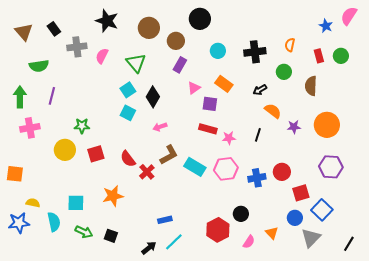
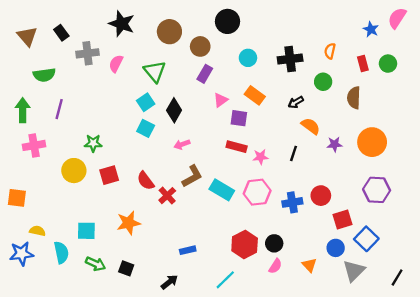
red hexagon: (218, 230) -> (245, 244), moved
cyan line: (174, 242) -> (225, 280), moved
pink semicircle: (249, 242) -> (275, 266), moved

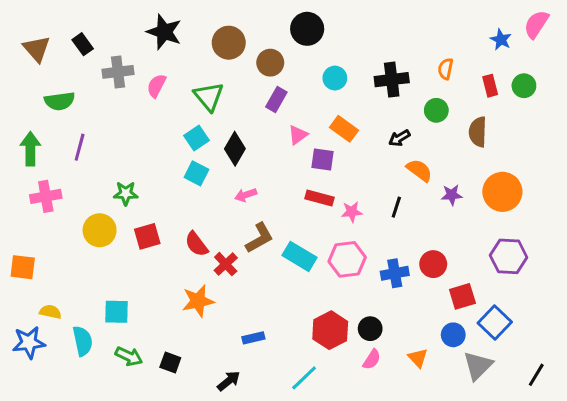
orange star: (128, 223) -> (198, 301), moved

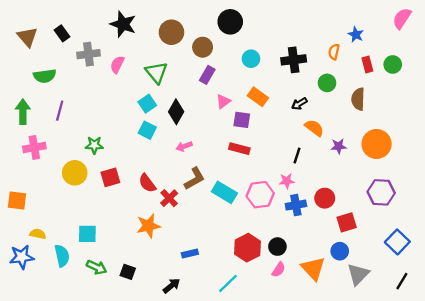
blue star: (501, 40) -> (356, 35), moved
pink star: (352, 212) -> (287, 181), moved
blue square: (495, 323) -> (397, 242), moved
orange triangle: (418, 358) -> (313, 268), size x1.6

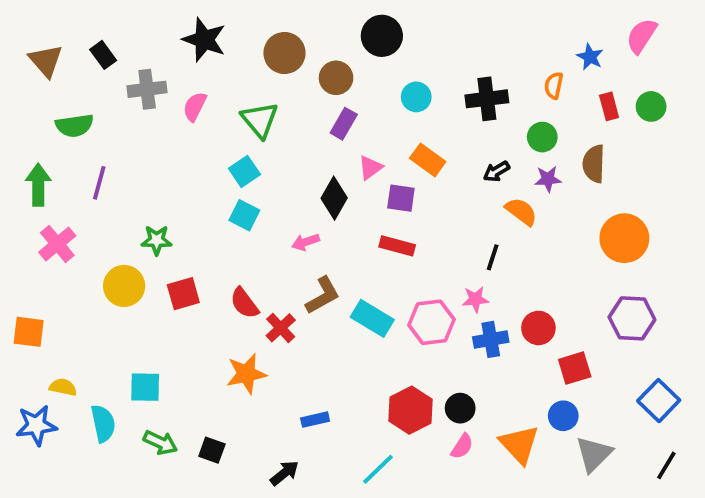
pink semicircle: (402, 18) -> (642, 36), moved
black diamond: (176, 112) -> (334, 198), moved
purple star: (339, 146) -> (548, 179), moved
pink cross: (34, 147) -> (57, 244), turned -30

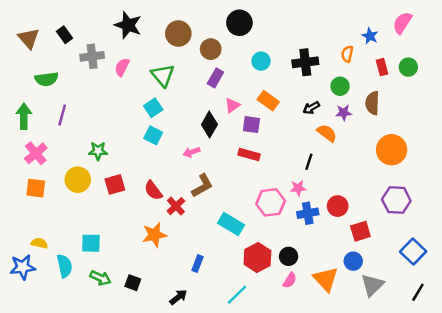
cyan rectangle: (372, 318) -> (231, 224), moved
orange square: (29, 332) -> (36, 188), moved
blue rectangle: (315, 420) -> (197, 264), turned -56

